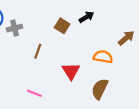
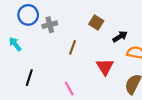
black arrow: (86, 17) -> (120, 37), moved
pink line: (34, 93) -> (69, 88), turned 40

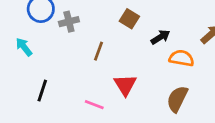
red triangle: (105, 67) -> (125, 85), moved
pink line: (69, 88) -> (94, 105), turned -40

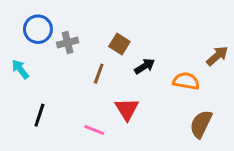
brown square: (129, 19) -> (119, 44), moved
black arrow: (160, 37) -> (145, 66), moved
brown semicircle: (177, 99) -> (201, 124), moved

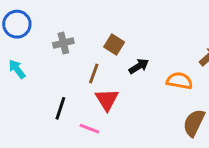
blue circle: (38, 29) -> (17, 24), moved
red triangle: (127, 109) -> (107, 100), moved
black line: (39, 115) -> (60, 108), moved

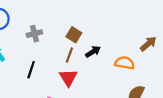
brown line: (94, 73) -> (69, 55), moved
black line: (60, 108) -> (31, 70), moved

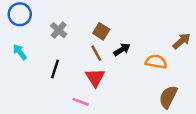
gray cross: (34, 34) -> (59, 30), turned -35
brown line: (69, 55) -> (96, 53), turned -49

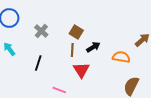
brown line: (96, 53) -> (72, 50), turned 32
red triangle: (95, 77) -> (81, 70), moved

